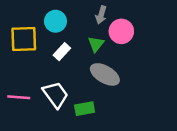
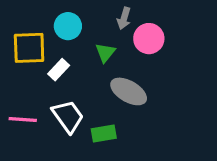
green triangle: (96, 44) -> (105, 53), moved
white rectangle: (62, 52) -> (59, 70), moved

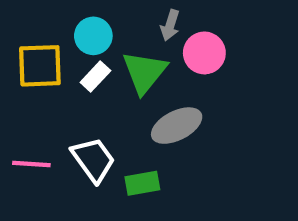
green triangle: (105, 53) -> (145, 72), size x1.6
white rectangle: (59, 70) -> (95, 76), moved
gray ellipse: (129, 91) -> (177, 126), turned -57

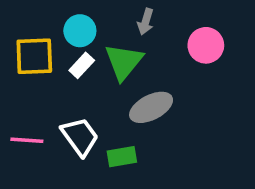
pink circle: (204, 53) -> (206, 45), moved

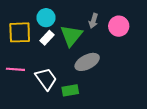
gray arrow: (146, 22) -> (93, 21), moved
pink line: (27, 140) -> (15, 69), moved

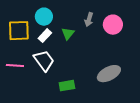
green triangle: (71, 36) -> (68, 34), size x0.6
gray ellipse: (87, 62) -> (109, 74), moved
white trapezoid: (46, 79) -> (44, 61), moved

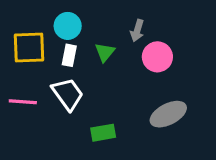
pink circle: (113, 25) -> (157, 57), moved
white rectangle: (45, 36) -> (69, 55), turned -32

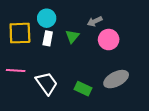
gray arrow: (137, 31) -> (95, 21), turned 48
white trapezoid: (68, 94) -> (47, 83), moved
green rectangle: (103, 133) -> (83, 89), moved, turned 35

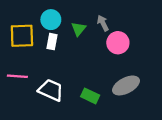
gray arrow: (95, 21) -> (103, 23), turned 88
green triangle: (72, 36) -> (79, 29), moved
white trapezoid: (47, 83) -> (51, 90), turned -30

